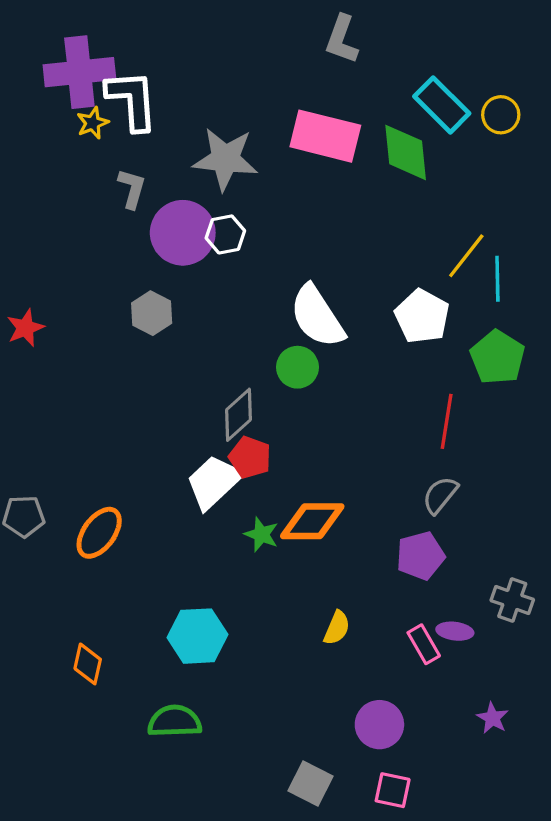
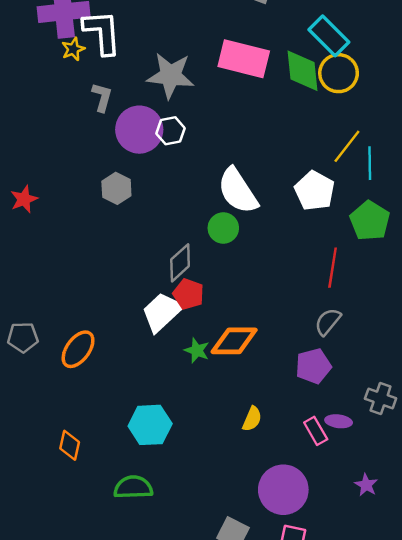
yellow circle: (501, 115) -> (339, 73), moved, size x1.4
purple circle: (379, 725) -> (283, 490), size x1.4

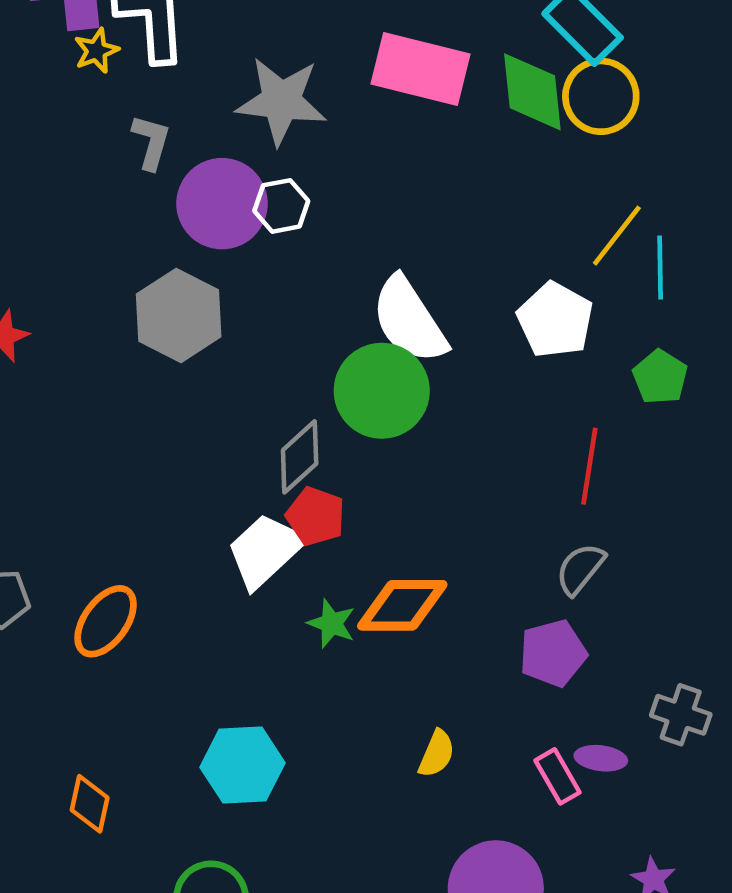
gray hexagon: (116, 188) -> (179, 315), size x1.5
green pentagon: (370, 221) -> (660, 377), size x0.7
green circle: (223, 228) -> (382, 391), size x1.6

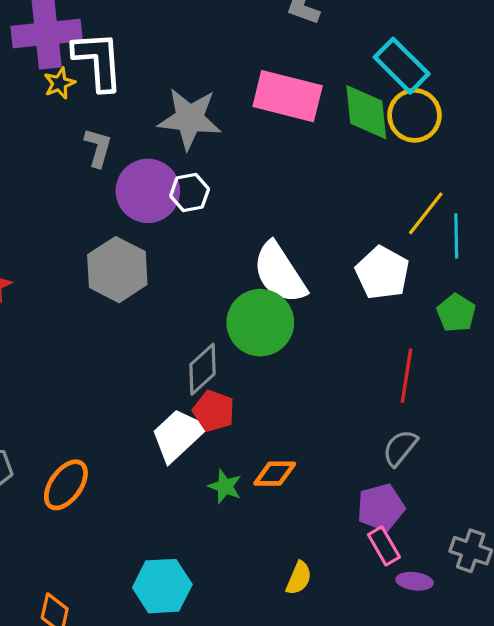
orange diamond: (402, 605) -> (275, 474), size x0.7
pink rectangle: (557, 776) -> (384, 546), moved

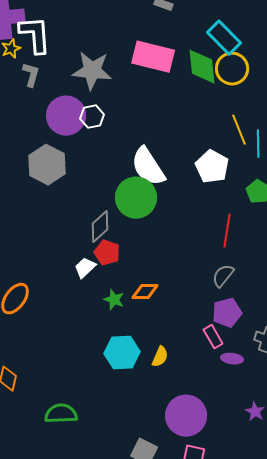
gray L-shape: (98, 148) -> (31, 75), moved
yellow line: (426, 213) -> (239, 130), turned -60
white trapezoid: (178, 435) -> (85, 268), size x0.6
purple pentagon: (381, 507) -> (227, 313), moved
cyan hexagon: (162, 586) -> (122, 353), moved

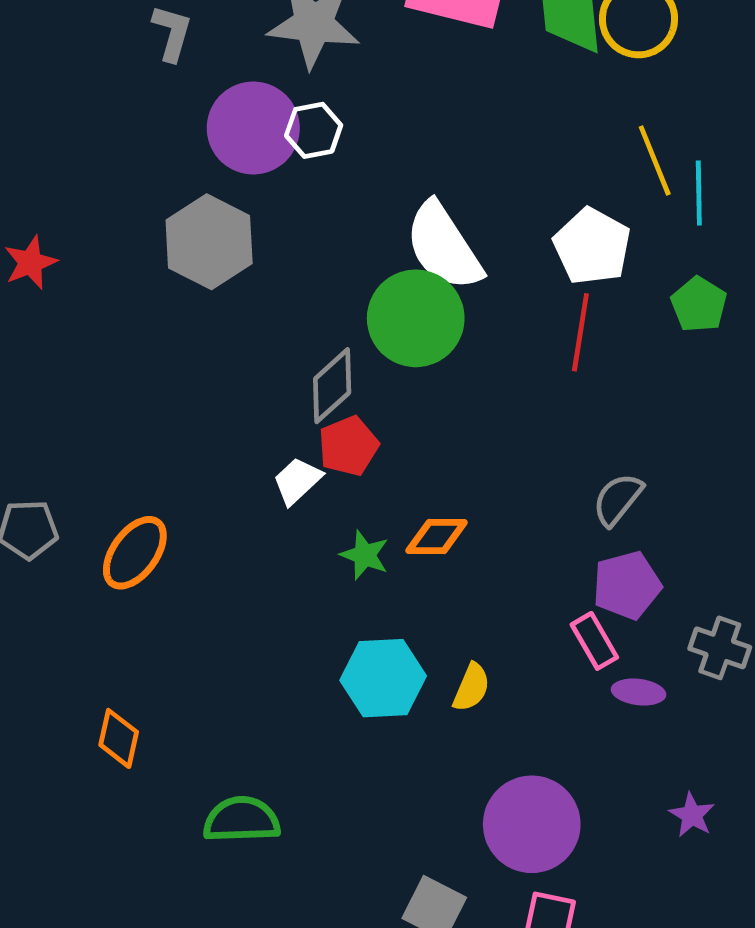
red line: (227, 231) -> (580, 332), moved
red pentagon: (107, 253) -> (348, 446), turned 30

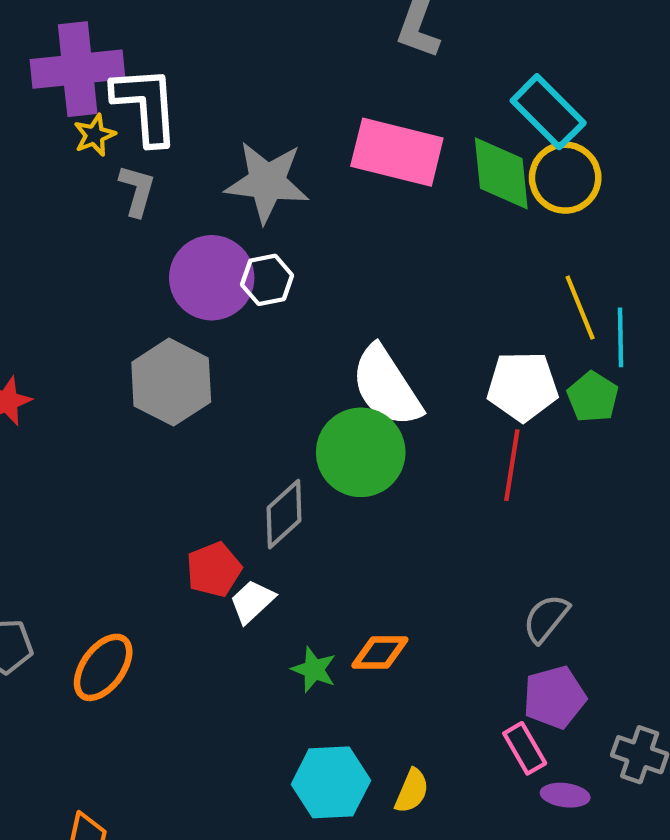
white pentagon: (592, 246) -> (523, 386), turned -30
green pentagon: (699, 304) -> (593, 397), moved
red pentagon: (348, 446) -> (214, 569), moved

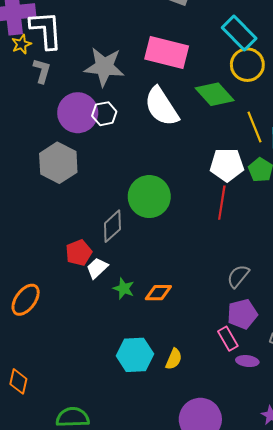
green diamond: (501, 173) -> (215, 94), moved, turned -36
white semicircle: (386, 386) -> (161, 107), moved
green star: (314, 670) -> (124, 288), moved

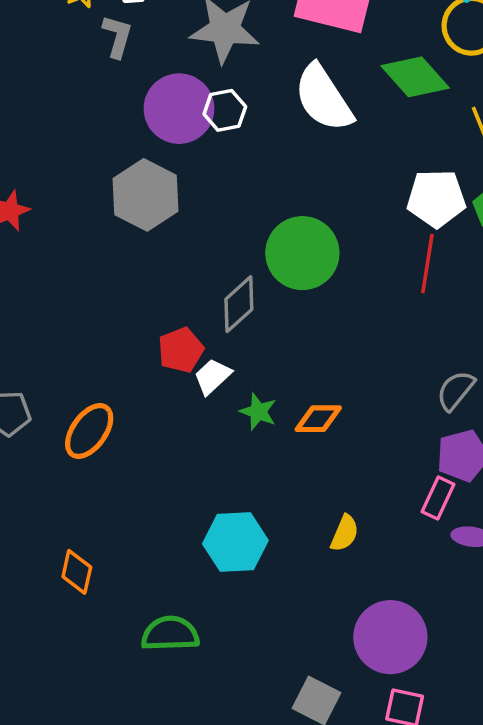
pink rectangle: (228, 339) -> (438, 498), turned 55
cyan hexagon: (135, 355) -> (235, 542), moved

